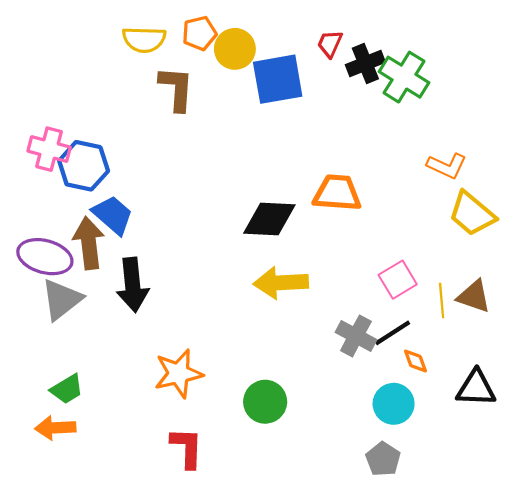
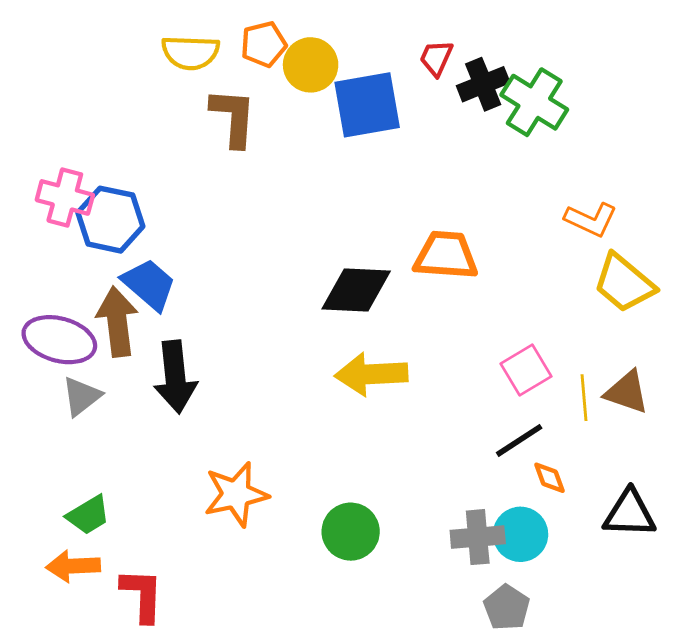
gray triangle: (62, 299) -> (81, 396), size x0.7
gray cross: (356, 336) -> (478, 537), moved, turned -33
red L-shape: (187, 448) -> (142, 595), moved

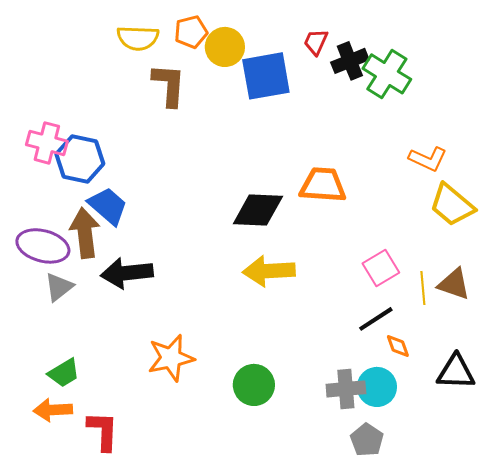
black arrow: (175, 377) -> (127, 273), turned 90

